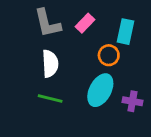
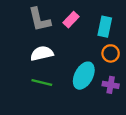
orange circle: (109, 55) -> (111, 53), moved
white semicircle: (50, 64) -> (42, 53), turned -100

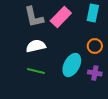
pink rectangle: (71, 20) -> (61, 17), size x1.5
cyan rectangle: (105, 27) -> (93, 13), moved

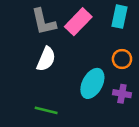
white semicircle: (36, 46) -> (46, 59), turned 126
green line: (36, 71) -> (46, 110), moved

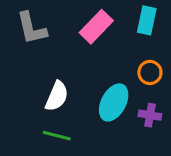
gray L-shape: (44, 22) -> (32, 28), moved
white semicircle: (46, 59) -> (57, 96), moved

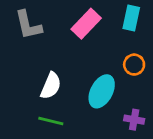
purple cross: (150, 115) -> (134, 120), moved

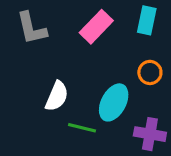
purple cross: (134, 120) -> (150, 134), size x1.4
green line: (51, 121) -> (82, 128), moved

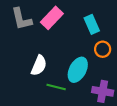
cyan rectangle: (147, 20) -> (92, 24), moved, turned -36
pink rectangle: (96, 27) -> (52, 18), moved

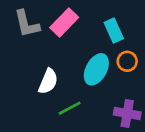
cyan ellipse: (78, 70) -> (96, 69), moved
green line: (56, 87) -> (70, 108), turned -42

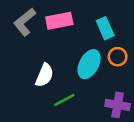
pink rectangle: (64, 22) -> (59, 21), turned 35
gray L-shape: (27, 24) -> (25, 22), turned 64

